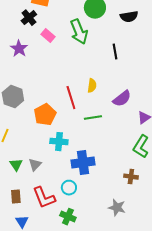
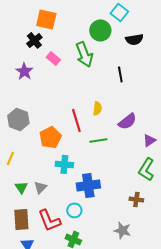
brown rectangle: (16, 197) -> (21, 219), size x1.5

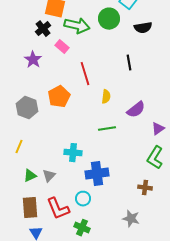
green arrow: (84, 54) -> (77, 26), moved, turned -55
red line: (76, 120) -> (85, 74), moved
orange pentagon: (50, 137) -> (59, 97), moved
green triangle: (21, 187) -> (30, 176), turned 40

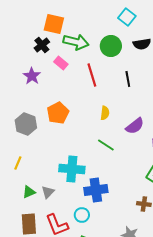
green circle: (109, 19) -> (111, 46), moved
red line: (85, 74) -> (92, 75), moved
green line: (107, 129) -> (106, 145), turned 42
cyan cross: (73, 153) -> (72, 169), size x1.4

